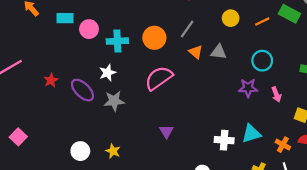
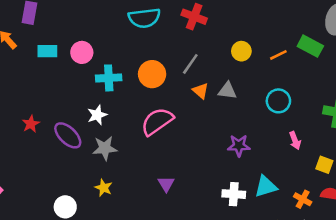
pink circle: (89, 29) -> (82, 52), moved
purple star: (248, 88) -> (239, 146), moved
yellow star: (113, 151) -> (104, 188), moved

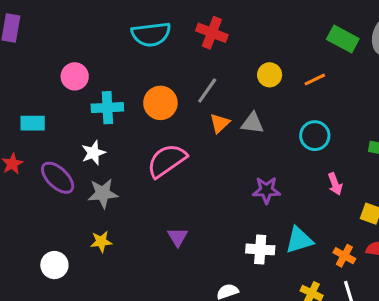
green rectangle: (310, 46) -> (343, 39), moved
cyan rectangle: (47, 51) -> (33, 123), moved
orange triangle: (201, 91) -> (220, 123), turned 36
yellow star: (104, 188) -> (101, 242), turned -30

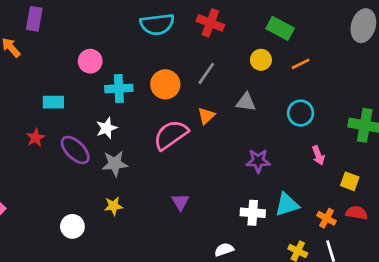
green rectangle: (343, 39) -> (280, 28), moved
orange triangle: (220, 123) -> (206, 116), moved

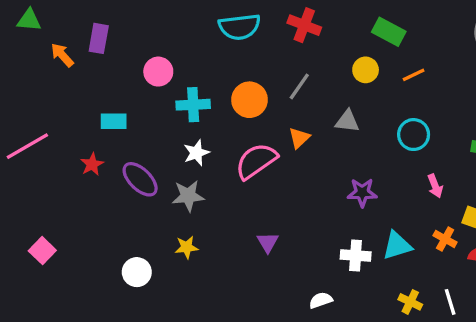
purple rectangle: (34, 19) -> (99, 38), moved
white star: (107, 128) -> (196, 153), moved
orange cross: (326, 218) -> (445, 239), moved

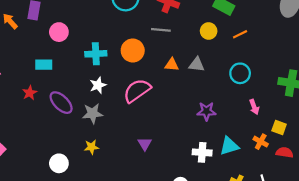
pink circle: (158, 72) -> (59, 32), moved
gray line: (299, 86) -> (161, 30), moved, turned 60
orange triangle: (299, 138) -> (172, 65), moved, turned 48

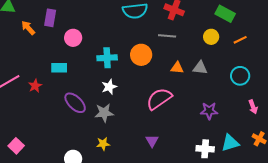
pink semicircle: (137, 91) -> (159, 99), moved
red star: (30, 93) -> (35, 86), moved

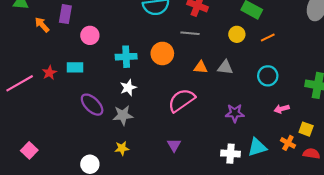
red star: (35, 86) -> (49, 73), moved
pink arrow: (253, 107) -> (282, 109), turned 96

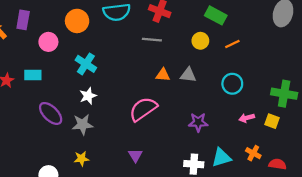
orange circle: (162, 53) -> (77, 21), moved
cyan cross: (126, 57) -> (86, 64), turned 36
yellow square: (306, 129) -> (272, 121), moved

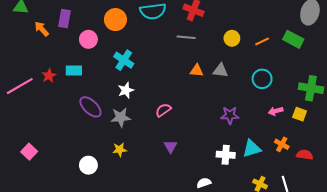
green rectangle: (216, 15) -> (293, 39), moved
pink semicircle: (143, 109) -> (163, 110), moved, size x0.6

